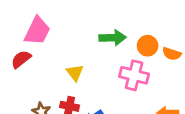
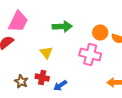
green arrow: (113, 38) -> (62, 26), moved

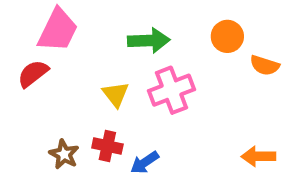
orange circle: (100, 32) -> (227, 36), moved
pink cross: (90, 54) -> (172, 90), moved, turned -35

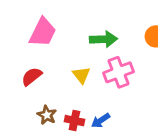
red semicircle: (33, 74) -> (32, 76), moved
red cross: (107, 146) -> (74, 121), moved

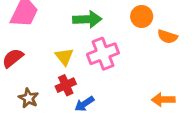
red cross: (74, 121) -> (66, 85), moved, turned -36

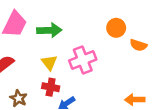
green arrow: (87, 19) -> (49, 30), moved
red cross: (66, 85) -> (51, 87), turned 35

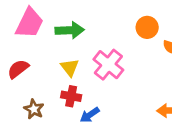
pink cross: (83, 60) -> (108, 65), turned -30

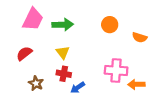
orange circle: (147, 27) -> (110, 25), moved
pink cross: (108, 65) -> (116, 71), moved, turned -35

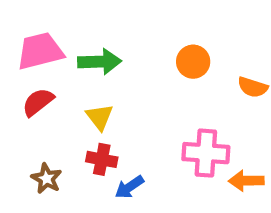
pink trapezoid: (33, 19) -> (40, 51), turned -130
red semicircle: (24, 53) -> (38, 102), moved

